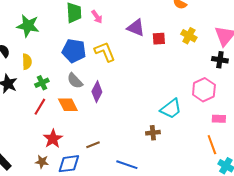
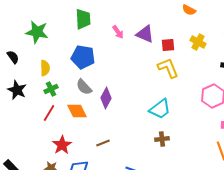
pink arrow: (97, 17) -> (118, 32), moved
yellow L-shape: (105, 52) -> (168, 68), moved
yellow semicircle: (27, 62) -> (45, 68), moved
cyan trapezoid: (171, 109) -> (160, 109), moved
brown line: (93, 145) -> (103, 143), moved

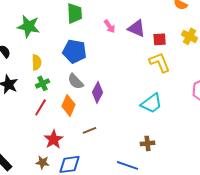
orange diamond: (77, 111) -> (69, 105), turned 50
brown cross: (162, 139) -> (148, 143), moved
brown line: (103, 143) -> (90, 130), moved

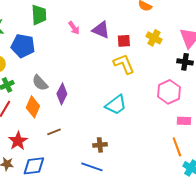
blue pentagon: (75, 51) -> (23, 46), moved
brown cross: (148, 143) -> (100, 145), moved

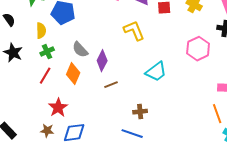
yellow L-shape: (124, 64) -> (134, 31), moved
pink hexagon: (169, 92) -> (198, 49), moved
brown line: (54, 132) -> (111, 85), moved

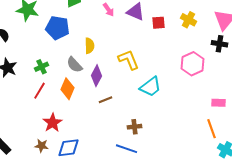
yellow semicircle: (41, 31) -> (90, 46), moved
yellow L-shape: (134, 31) -> (128, 60), moved

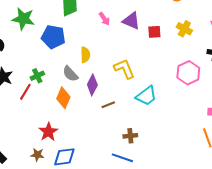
red line: (40, 91) -> (25, 92), moved
brown line: (106, 100) -> (108, 105), moved

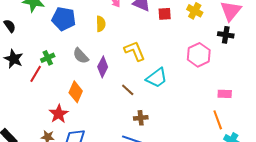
yellow semicircle: (85, 55) -> (101, 24), moved
orange diamond: (63, 98) -> (76, 92), moved
brown line: (108, 105) -> (128, 90), moved, turned 64

